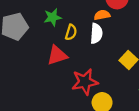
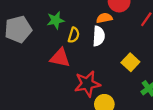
red triangle: (57, 55) -> (60, 58), turned 30

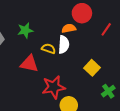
yellow semicircle: (74, 35) -> (49, 49), moved, turned -88

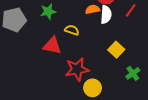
white semicircle: (64, 45) -> (106, 15), moved

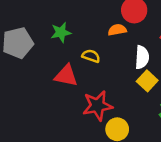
white semicircle: (106, 15) -> (142, 57), moved

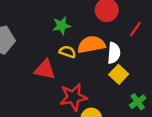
orange semicircle: (117, 30) -> (91, 45), moved, size x1.6
green star: (61, 32) -> (61, 26), moved

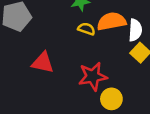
red triangle: (45, 70) -> (43, 63), moved

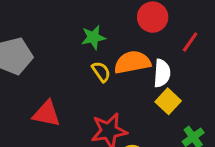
yellow semicircle: (86, 29) -> (101, 72), turned 36

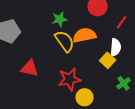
yellow semicircle: (101, 72) -> (65, 41), size x1.6
white semicircle: (162, 73) -> (116, 47), moved

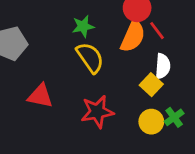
red line: (122, 22) -> (157, 31), moved, turned -72
orange semicircle: (85, 35) -> (133, 36), moved, turned 125
yellow circle: (85, 97) -> (151, 122), moved

